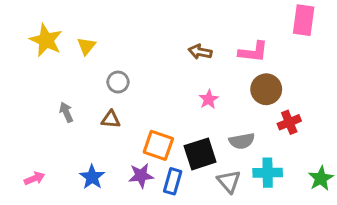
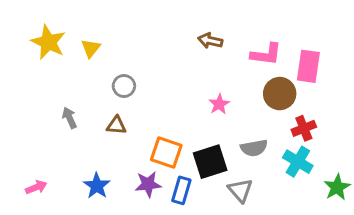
pink rectangle: (304, 20) -> (308, 66), moved
brown arrow: (200, 52) -> (210, 41), moved
cyan cross: (268, 173) -> (298, 162), moved, turned 32

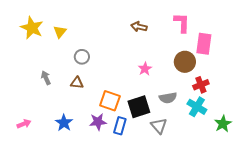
pink L-shape: (266, 54) -> (182, 23), moved, turned -95

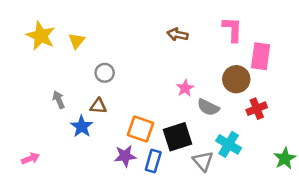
gray semicircle: (168, 98) -> (208, 107), moved, turned 36
cyan cross: (197, 107) -> (229, 144), moved
blue star: (64, 123) -> (82, 126), moved

